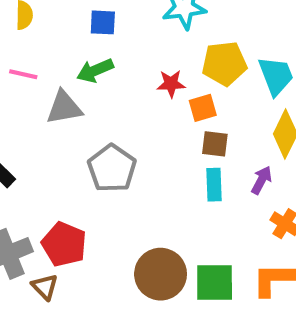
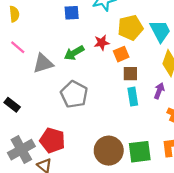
blue square: (103, 22) -> (72, 13), moved
green arrow: (95, 71) -> (74, 53), moved
pink line: (23, 74) -> (18, 47), turned 35

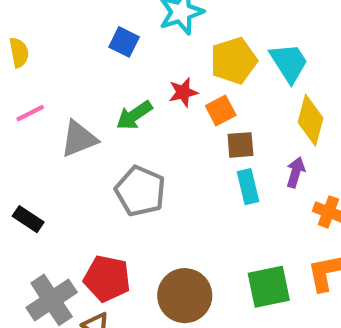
blue square: (72, 13) -> (124, 42), turned 35
pink line: (18, 47) -> (30, 113), turned -63
brown circle: (109, 151) -> (185, 296), moved

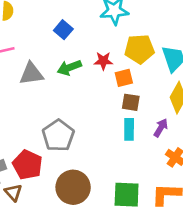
blue square: (124, 42) -> (63, 30), moved
gray pentagon: (140, 191) -> (58, 136), moved

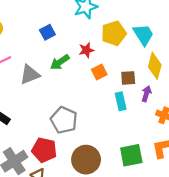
blue square: (63, 30) -> (47, 32), turned 35
orange square: (124, 78) -> (99, 72), moved
brown square: (131, 102) -> (128, 78), moved

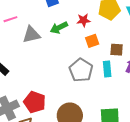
gray pentagon: (64, 120) -> (81, 70), moved

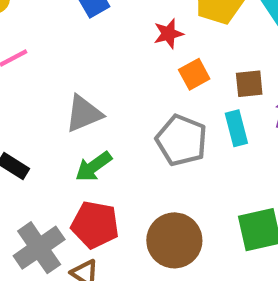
green arrow: (59, 28) -> (93, 167), moved
gray triangle: (31, 35) -> (84, 114), moved

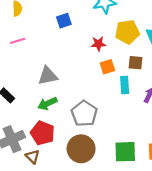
brown square: (249, 84) -> (136, 63), moved
cyan rectangle: (236, 128) -> (125, 85), moved
gray pentagon: (181, 140) -> (84, 114), moved

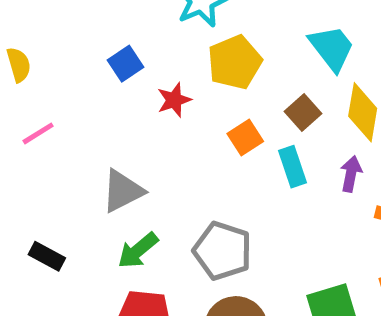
yellow pentagon: (127, 32) -> (235, 62), moved
red star: (98, 44) -> (174, 100), moved
brown square: (136, 63) -> (303, 113), turned -32

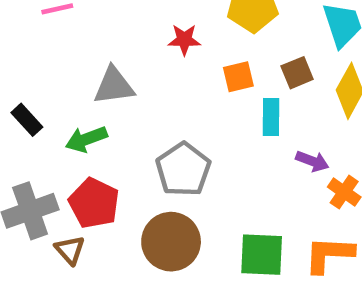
red star: (174, 100) -> (184, 40), moved
purple arrow: (351, 174) -> (312, 161), moved, turned 80
green arrow: (138, 250) -> (86, 139), moved

